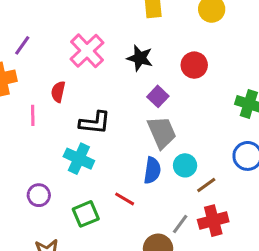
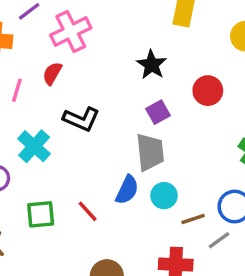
pink cross: (87, 51) -> (71, 32), moved
cyan cross: (79, 159) -> (34, 146), moved
brown line: (206, 185) -> (193, 219), moved
gray line: (180, 224) -> (219, 240), moved

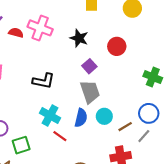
pink cross: (71, 32) -> (40, 28), moved, turned -30
red semicircle: (52, 73) -> (16, 33), moved, turned 88
cyan cross: (34, 146) -> (50, 116), moved
green square: (41, 214) -> (21, 145), moved

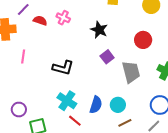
pink cross: (40, 28) -> (63, 18), size x0.6
red circle: (117, 46) -> (143, 40), moved
gray trapezoid: (90, 92) -> (131, 72), moved
brown line: (125, 127) -> (125, 123), moved

